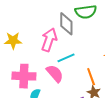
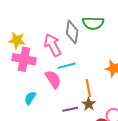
pink arrow: (49, 40) -> (53, 45), turned -55
pink cross: (24, 76) -> (24, 59), moved

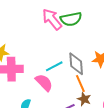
gray diamond: (72, 32) -> (76, 64), moved
pink arrow: (53, 45) -> (52, 19), moved

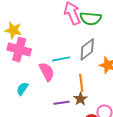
gray diamond: (76, 64) -> (87, 49), moved, turned 40

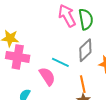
green semicircle: (91, 18) -> (86, 19), turned -100
cyan line: (61, 59) -> (60, 62), turned 42

